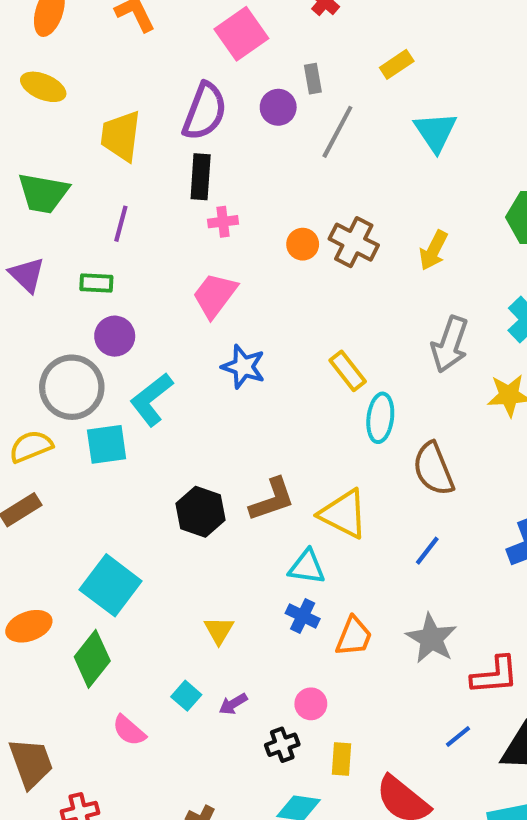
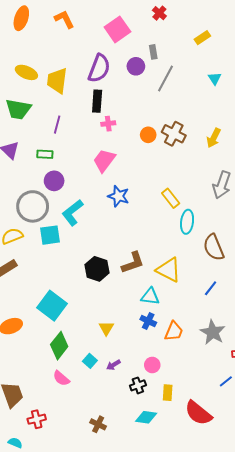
yellow rectangle: (397, 64) -> (202, 38), moved
yellow ellipse: (43, 87) -> (26, 72), moved
cyan triangle: (435, 132) -> (215, 79), size x0.6
green diamond: (92, 659) -> (59, 346), moved

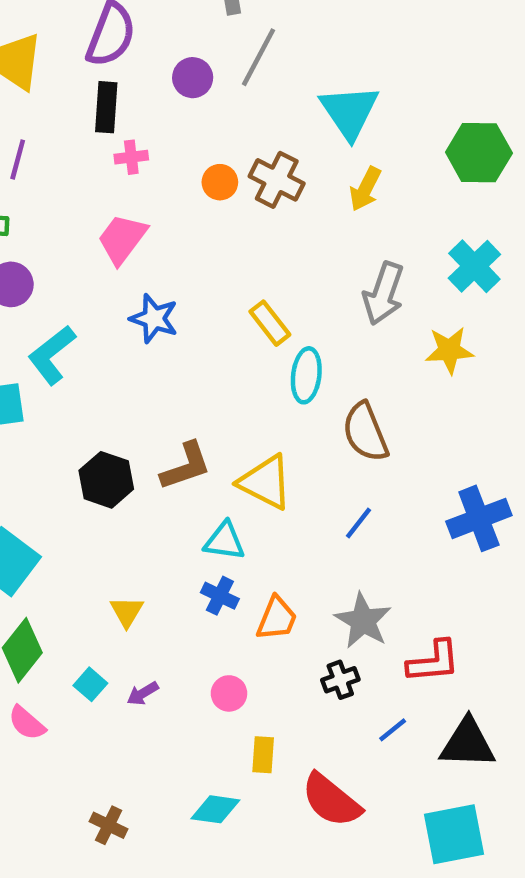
purple circle: (136, 66) -> (193, 78), moved
cyan triangle: (215, 79) -> (349, 112), moved, size x2.0
black cross: (138, 385) -> (340, 680), moved

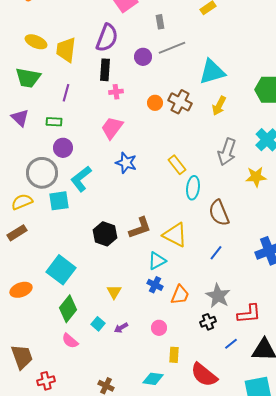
gray line: (259, 57) -> (172, 48), turned 40
cyan triangle: (349, 112) -> (212, 72), turned 48
cyan triangle: (224, 541) -> (157, 261), turned -36

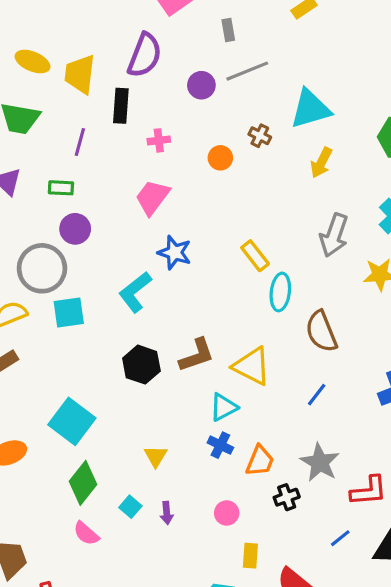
black rectangle: (105, 70) -> (121, 106), moved
brown cross: (180, 102) -> (260, 136), moved, size x0.6
cyan L-shape: (81, 179) -> (135, 292), moved
black cross: (208, 322) -> (287, 497), moved
purple arrow: (121, 328) -> (167, 513), turned -64

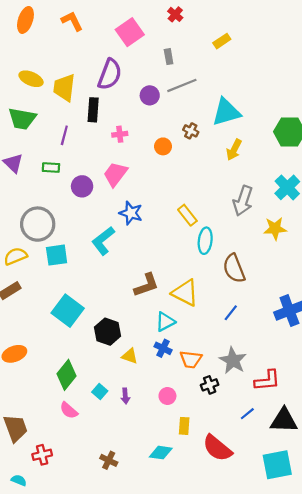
purple circle: (75, 229) -> (82, 186), moved
black hexagon: (141, 365) -> (108, 332), moved
cyan square: (72, 421) -> (68, 311), moved
yellow triangle: (156, 456) -> (130, 356), moved, turned -42
orange trapezoid: (260, 461) -> (191, 359), turned 75

